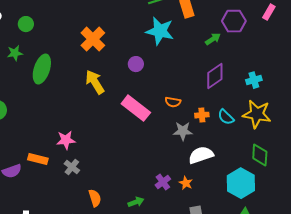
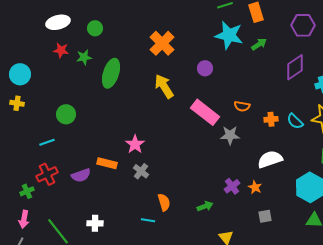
green arrow: (213, 39) -> (259, 44), moved
purple diamond: (215, 76) -> (295, 67), moved
gray star: (183, 131) -> (230, 135), moved
pink star: (66, 140) -> (135, 144), turned -30

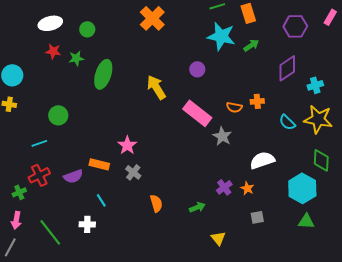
orange cross: (162, 43) -> (152, 18), moved
orange cross: (271, 119) -> (257, 101), moved
gray star: (230, 135) -> (222, 136), turned 30
cyan line: (148, 220) -> (101, 200), moved, turned 48

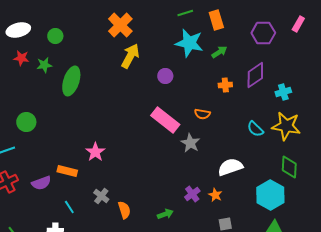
yellow arrow: (156, 87) -> (130, 56), moved, turned 60
orange cross: (257, 101) -> (225, 85), moved
gray cross: (133, 172) -> (101, 196), moved

